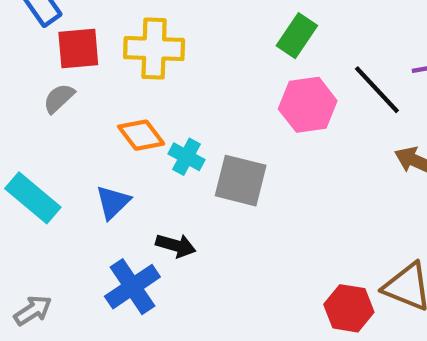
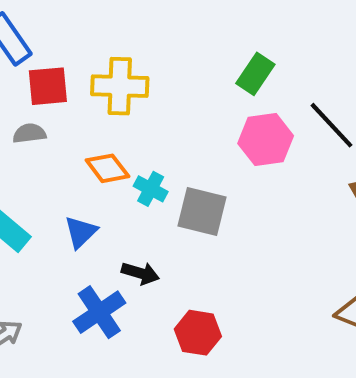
gray semicircle: (59, 98) -> (29, 133), turned 36
red hexagon: (349, 308) -> (198, 333), moved

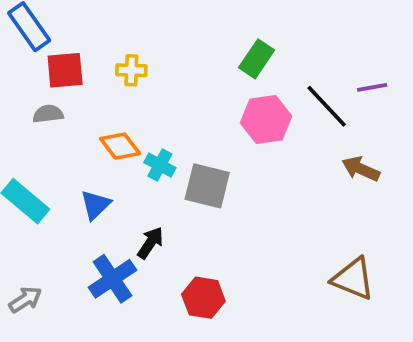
yellow cross: (120, 86) -> (131, 70), size x0.6
black arrow: (140, 273) -> (150, 243), turned -72

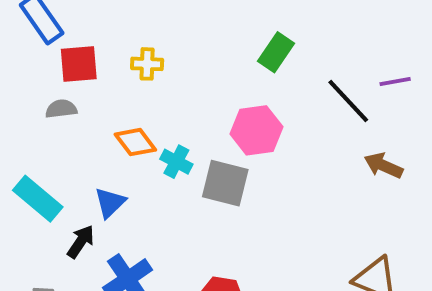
pink hexagon: (266, 120) -> (256, 130), moved
black arrow: (150, 243) -> (81, 242), moved

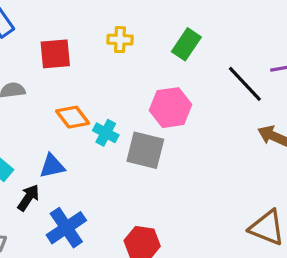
red square: (79, 64) -> (55, 54), moved
yellow cross: (147, 64) -> (120, 40), moved
blue triangle: (110, 203) -> (52, 166), turned 32

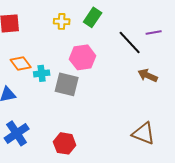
yellow cross: (120, 40) -> (62, 21), moved
cyan cross: (106, 133) -> (42, 73), turned -35

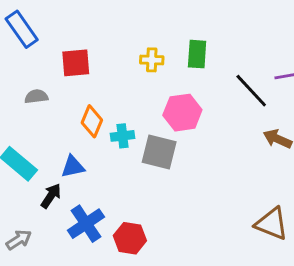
green rectangle: (93, 17) -> (197, 54), turned -30
orange diamond: (21, 63) -> (92, 121), turned 60
red hexagon: (65, 143) -> (130, 238), moved

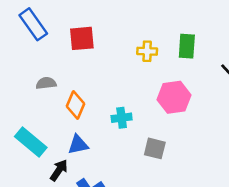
red square: (76, 63) -> (82, 38), moved
orange diamond: (92, 121) -> (75, 105), moved
gray square: (159, 152) -> (155, 148), moved, size x0.7

